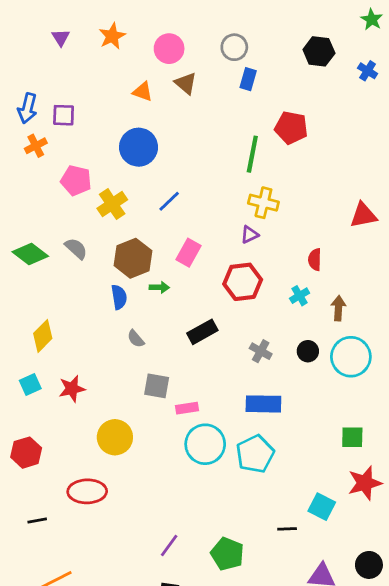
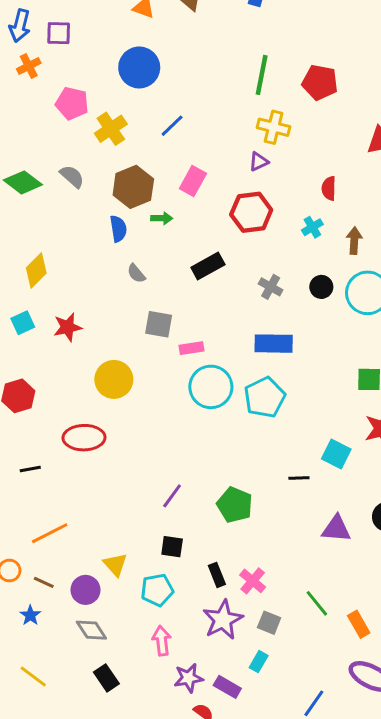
red pentagon: (291, 128) -> (320, 82), moved

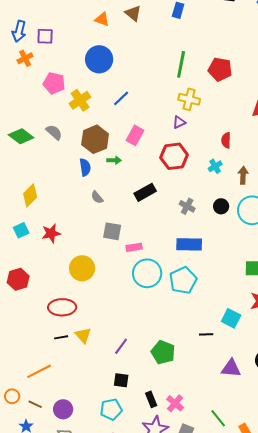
black line: (30, 469) -> (61, 337), moved
yellow triangle: (115, 565) -> (83, 335), moved

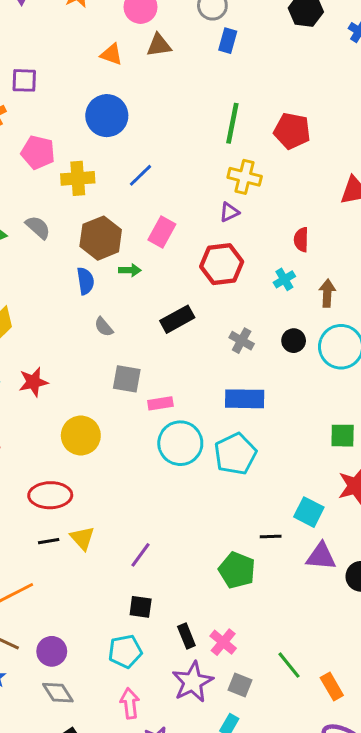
brown triangle: (133, 13) -> (159, 45), turned -48
yellow cross: (80, 100) -> (78, 178), turned 30
green pentagon: (163, 352) -> (237, 570), moved
purple triangle: (231, 368) -> (321, 556), moved

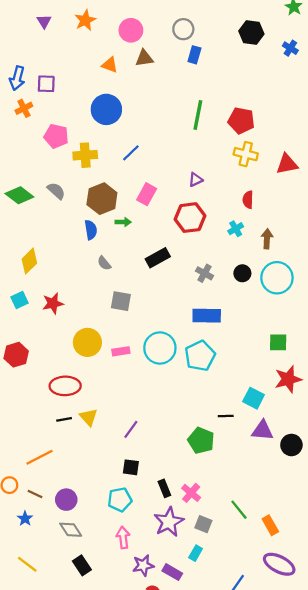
yellow cross: (245, 177) -> (246, 154), moved
pink rectangle: (160, 403) -> (121, 351), moved

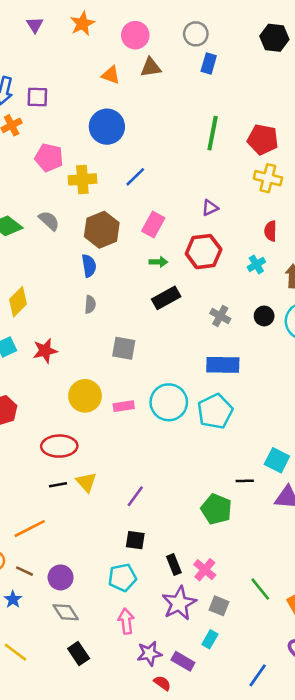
green arrow: (123, 222) -> (158, 262), moved
gray semicircle: (104, 263) -> (90, 304), moved, turned -136

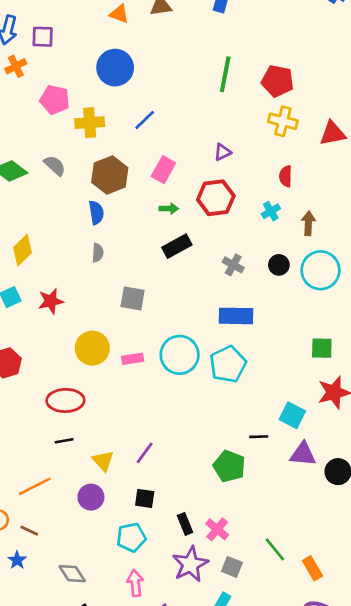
yellow triangle: (86, 482) -> (103, 461), moved
purple circle: (61, 577) -> (91, 497), moved

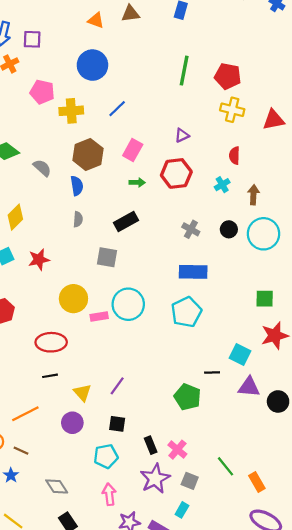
gray semicircle: (55, 166) -> (42, 168), moved
black rectangle: (177, 246) -> (126, 222), moved
cyan circle: (180, 355) -> (128, 304), moved
pink rectangle: (133, 359) -> (99, 317), moved

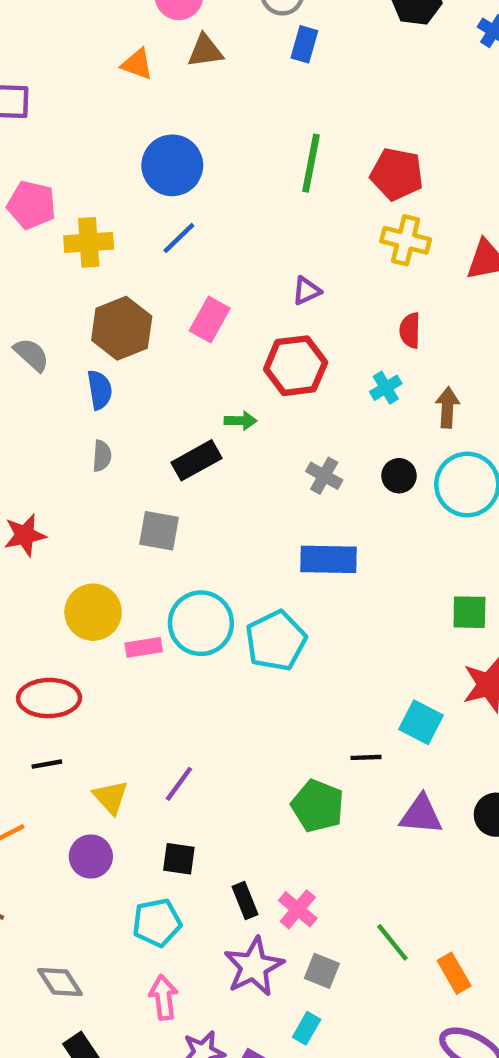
blue circle: (92, 65) -> (172, 165), moved
green arrow: (137, 182) -> (241, 421), moved
cyan pentagon: (186, 312) -> (276, 641), moved
purple triangle: (249, 387) -> (421, 815), moved

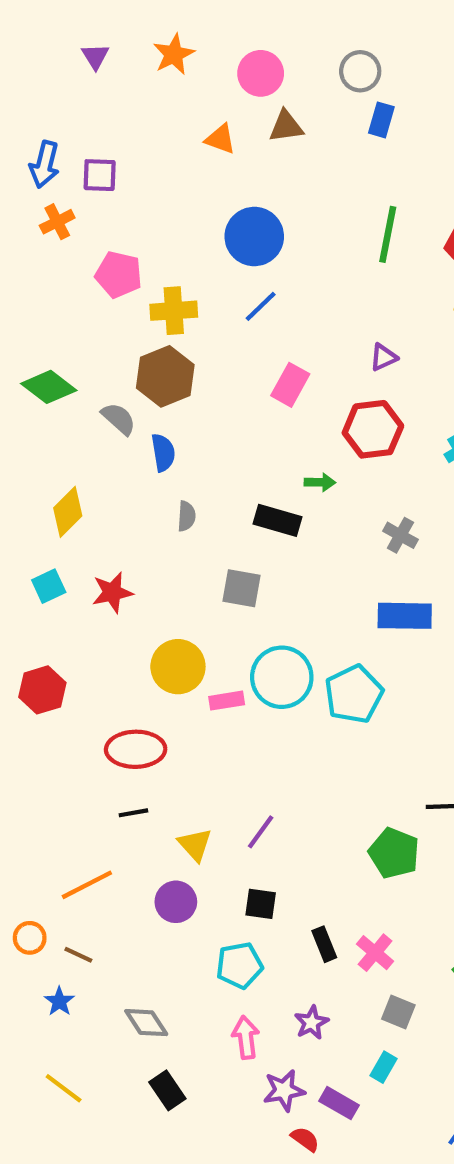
brown hexagon: (122, 328) -> (165, 376), moved
blue semicircle: (100, 390) -> (163, 453), moved
black rectangle: (196, 460) -> (278, 520), turned 45
purple star: (254, 967) -> (311, 1023), moved, size x0.6

